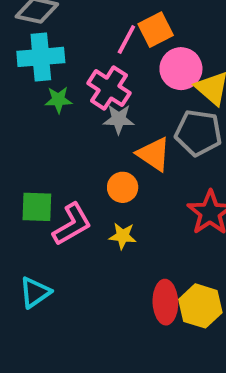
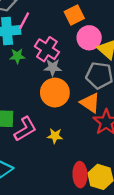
pink line: (126, 39) -> (24, 21), moved
orange triangle: (154, 154) -> (90, 103), moved
orange circle: (123, 187) -> (55, 93), moved, size x1.6

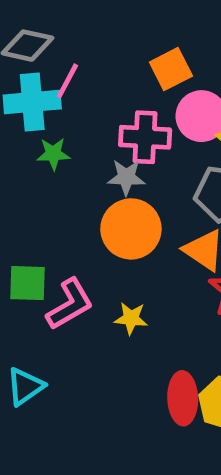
pink cross: (47, 49) -> (145, 137), moved, turned -30

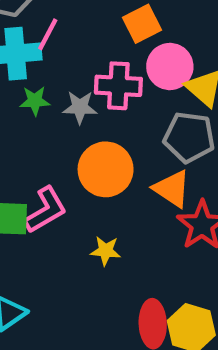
gray star: (126, 177) -> (80, 107), moved
pink L-shape: (70, 304) -> (46, 210), moved

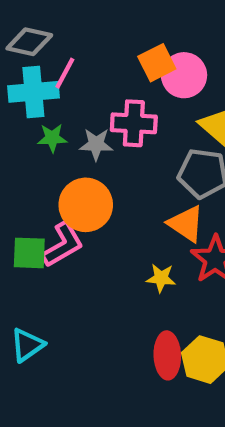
pink circle: (170, 67) -> (184, 75), moved
orange circle: (106, 169) -> (86, 205), moved
yellow star: (106, 251) -> (161, 278), moved

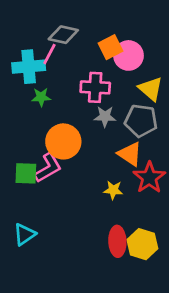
gray diamond: (29, 42) -> (63, 35), moved
gray star: (96, 144) -> (105, 117), moved

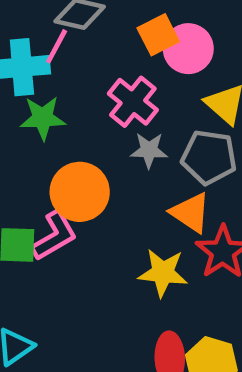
pink cross: (95, 87) -> (133, 102), turned 36
green star: (41, 97) -> (43, 118), size x1.4
yellow star: (113, 190) -> (163, 273), size x1.5

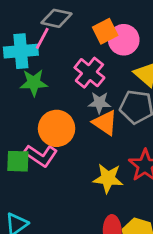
orange triangle: (191, 213) -> (105, 123), moved
pink L-shape: (54, 236) -> (41, 156), turned 64

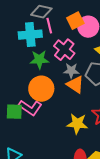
pink line: (42, 38) -> (49, 26), moved, turned -42
cyan cross: (21, 51) -> (30, 35), moved
green star: (34, 83) -> (39, 60), moved

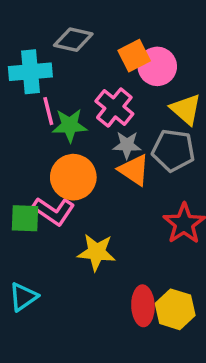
pink line: (49, 26) -> (48, 111), moved
cyan cross: (30, 35) -> (30, 72), moved
yellow star: (77, 124) -> (97, 252), moved

